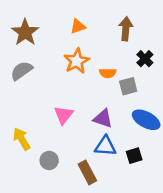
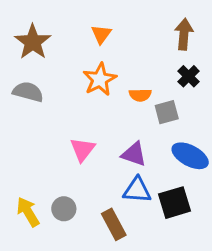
orange triangle: (78, 26) -> (101, 34), turned -35
brown arrow: (126, 29) -> (184, 34), moved
gray semicircle: (22, 71) -> (28, 92), turned 50
yellow arrow: (22, 139) -> (28, 212), moved
black square: (134, 156) -> (175, 203), size x1.5

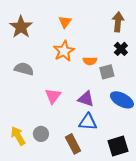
gray semicircle: (28, 92) -> (24, 69), moved
black square: (175, 203) -> (118, 146), moved

